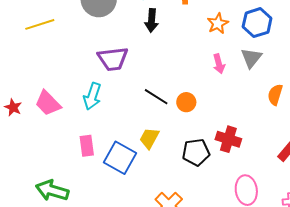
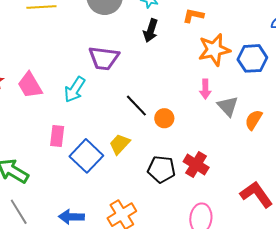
orange star: (218, 23) -> (214, 50), size x1.5
gray triangle: (251, 58) -> (228, 106), moved, turned -35
orange semicircle: (275, 95) -> (254, 120), moved

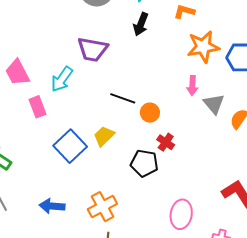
black line: (136, 106) -> (123, 98), turned -30
pink rectangle: (57, 136) -> (37, 107), moved, turned -30
red cross: (196, 165) -> (166, 142), moved, size x0.7

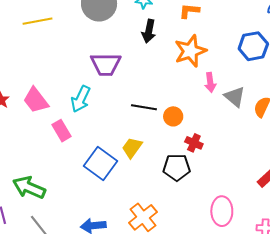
orange star: (203, 47) -> (190, 51), moved

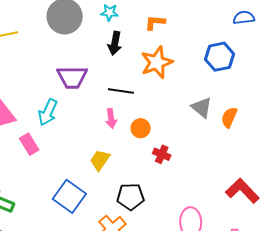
pink arrow: (210, 82) -> (111, 118), moved
black line: (144, 107) -> (121, 91), moved
blue square: (100, 163) -> (69, 196), moved
black pentagon: (177, 167) -> (131, 197), moved

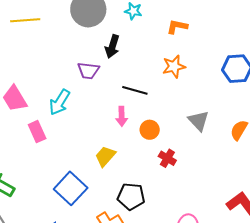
black arrow: (115, 43) -> (112, 46), moved
orange star: (157, 62) -> (174, 67), size x0.7
purple trapezoid: (72, 77) -> (88, 71), size x0.7
gray triangle: (202, 108) -> (199, 121), moved

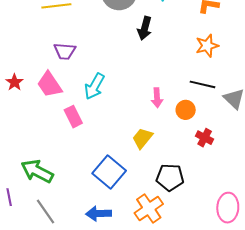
purple trapezoid: (88, 71) -> (65, 51), moved
black line: (135, 90) -> (203, 84), moved

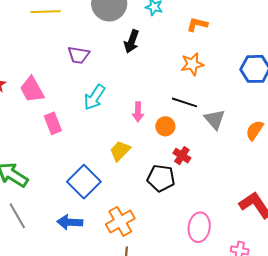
purple trapezoid: (65, 51) -> (79, 55), moved
cyan arrow: (94, 86) -> (94, 97), moved
black pentagon: (170, 177) -> (161, 178), moved

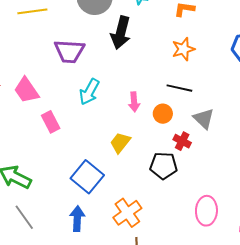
black arrow: (132, 41) -> (121, 33), size x1.4
purple trapezoid: (79, 55) -> (69, 51), size x1.4
gray triangle: (215, 119) -> (204, 119), moved
blue arrow: (70, 222) -> (77, 219), turned 95

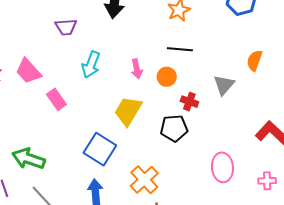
purple trapezoid: (69, 51) -> (66, 27), size x0.7
gray triangle: (204, 119) -> (224, 85), moved, turned 35
yellow trapezoid: (120, 143) -> (128, 111), size x1.4

